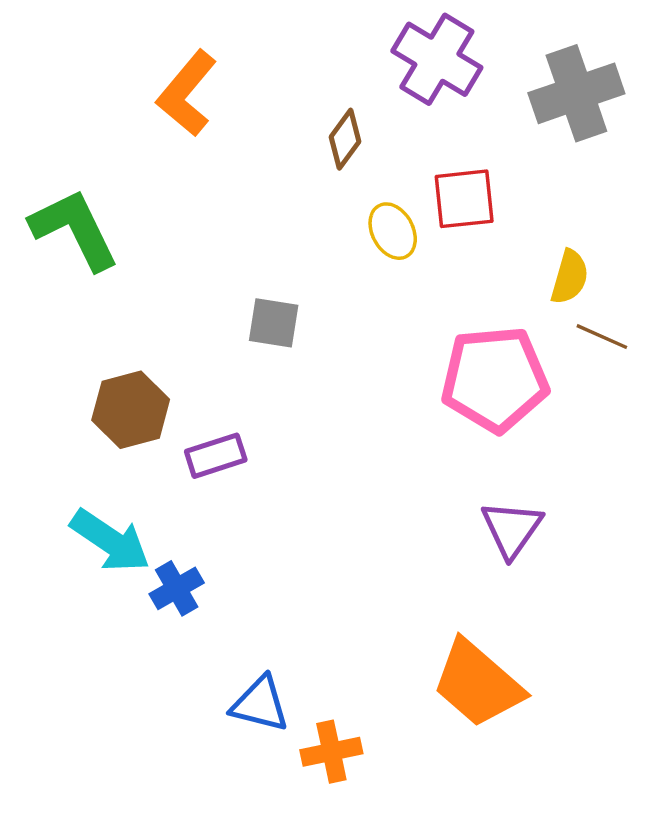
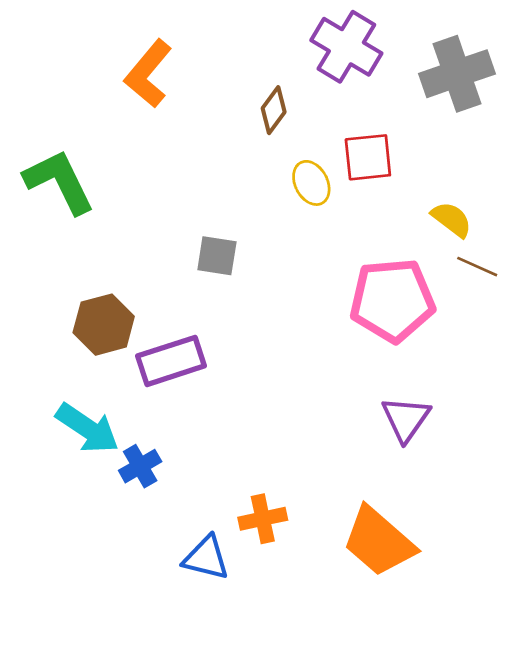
yellow semicircle: (570, 277) -> (452, 219), turned -69
purple rectangle: (216, 456) -> (171, 361), size x1.4
orange cross: (331, 752) -> (263, 519), moved

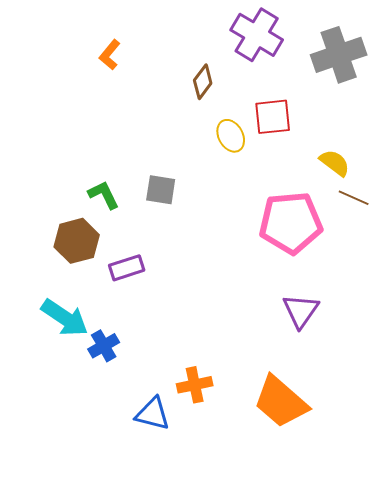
orange L-shape: (148, 74) -> (110, 55), size x0.6
green L-shape: (59, 182) -> (104, 195), moved, size x0.6
purple rectangle: (171, 361) -> (127, 268), size x0.7

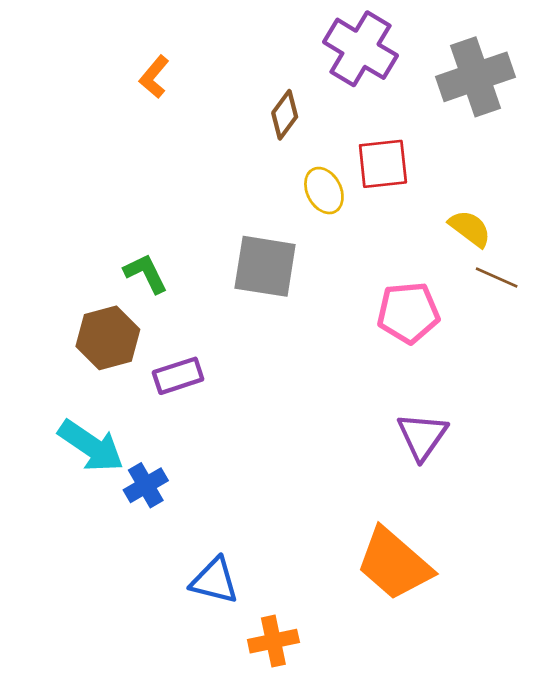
gray square: (161, 190) -> (265, 266), moved, size x1.5
pink pentagon: (291, 223) -> (408, 313), size x0.7
orange cross: (195, 385) -> (273, 641), moved

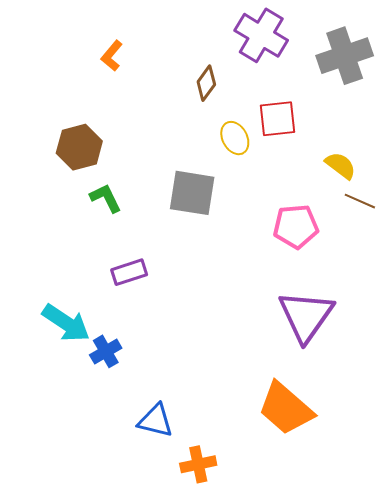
brown hexagon: (108, 338) -> (79, 147), moved
purple triangle: (422, 436) -> (306, 316), size x1.5

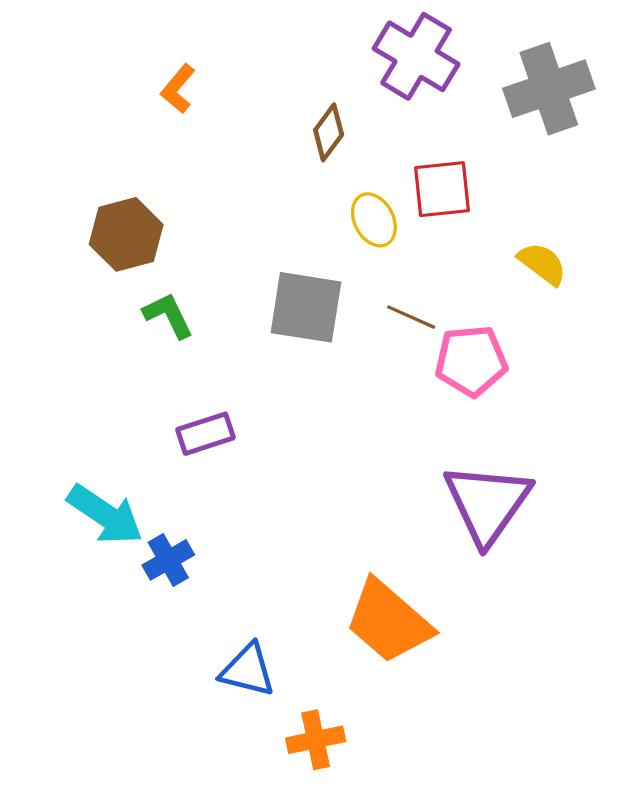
brown line: (360, 201) -> (411, 317), moved
orange trapezoid: (286, 408) -> (389, 622), moved

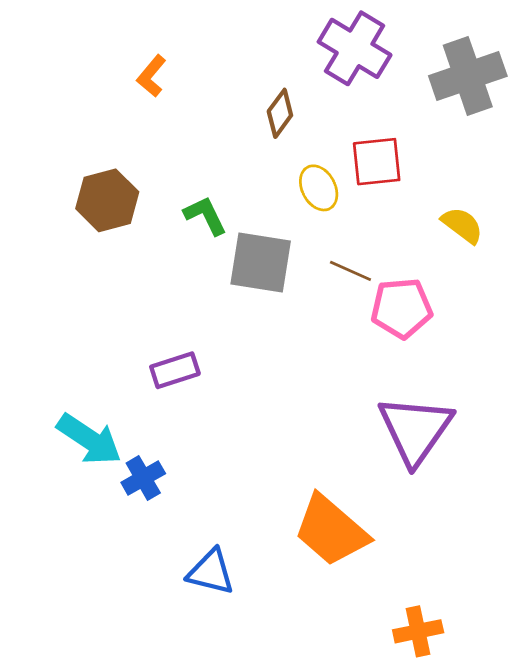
green L-shape: (168, 315) -> (205, 216), moved
orange cross: (316, 740) -> (418, 631), moved

